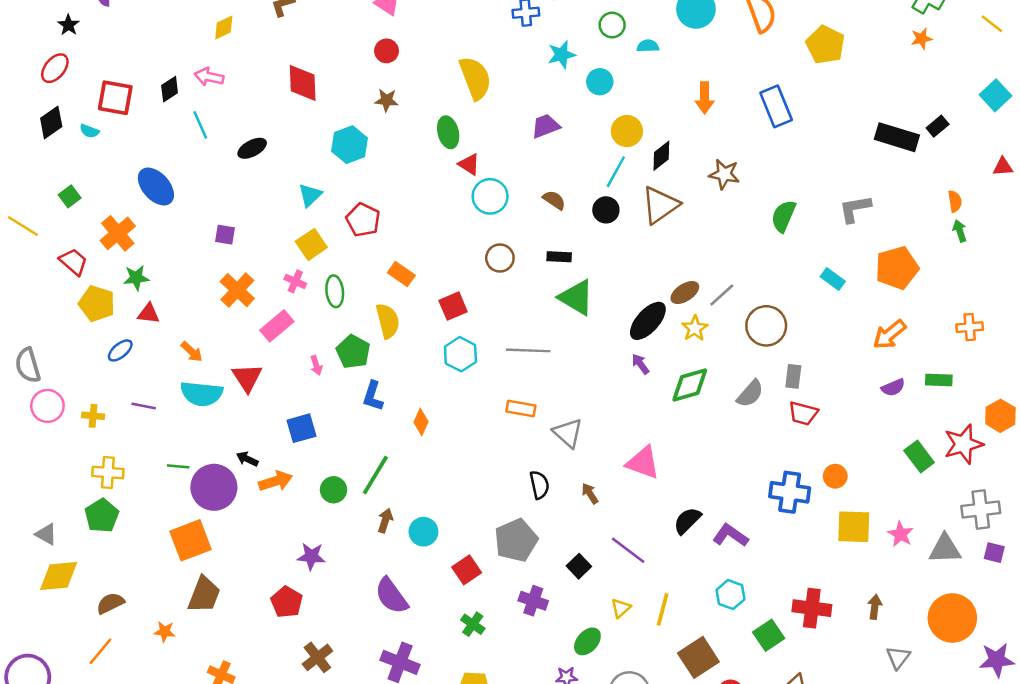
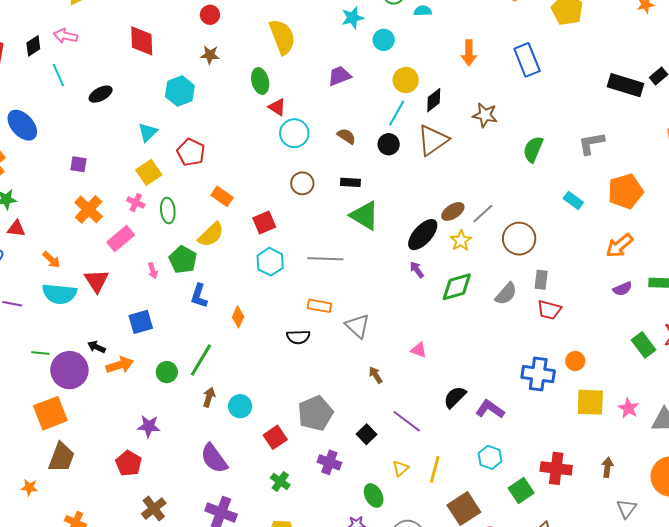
yellow semicircle: (388, 321) -> (211, 235), turned 60
pink triangle: (643, 463) -> (419, 350), size x0.6
black semicircle: (539, 485) -> (298, 337), moved, turned 100
green ellipse: (587, 641) -> (374, 496), turned -70

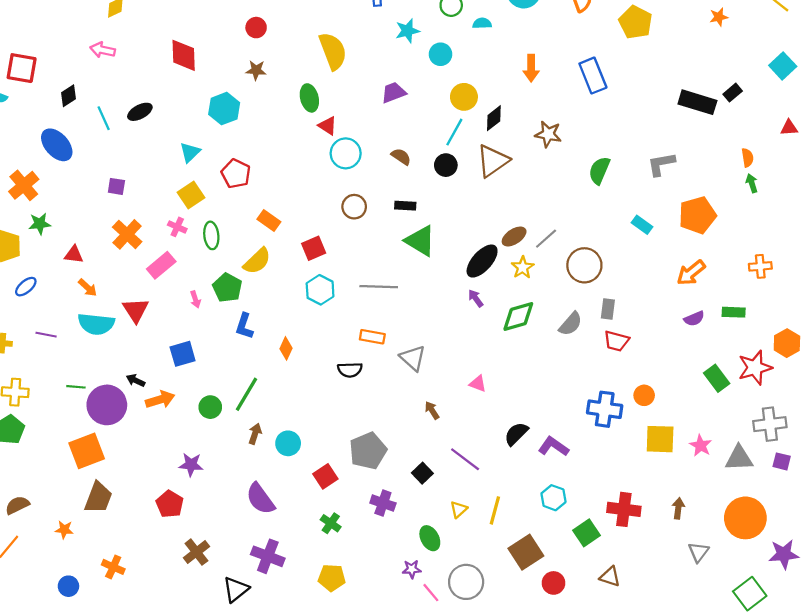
black diamond: (33, 46) -> (68, 96), moved
cyan line: (58, 75) -> (104, 118), moved
red triangle: (16, 229) -> (74, 255), moved

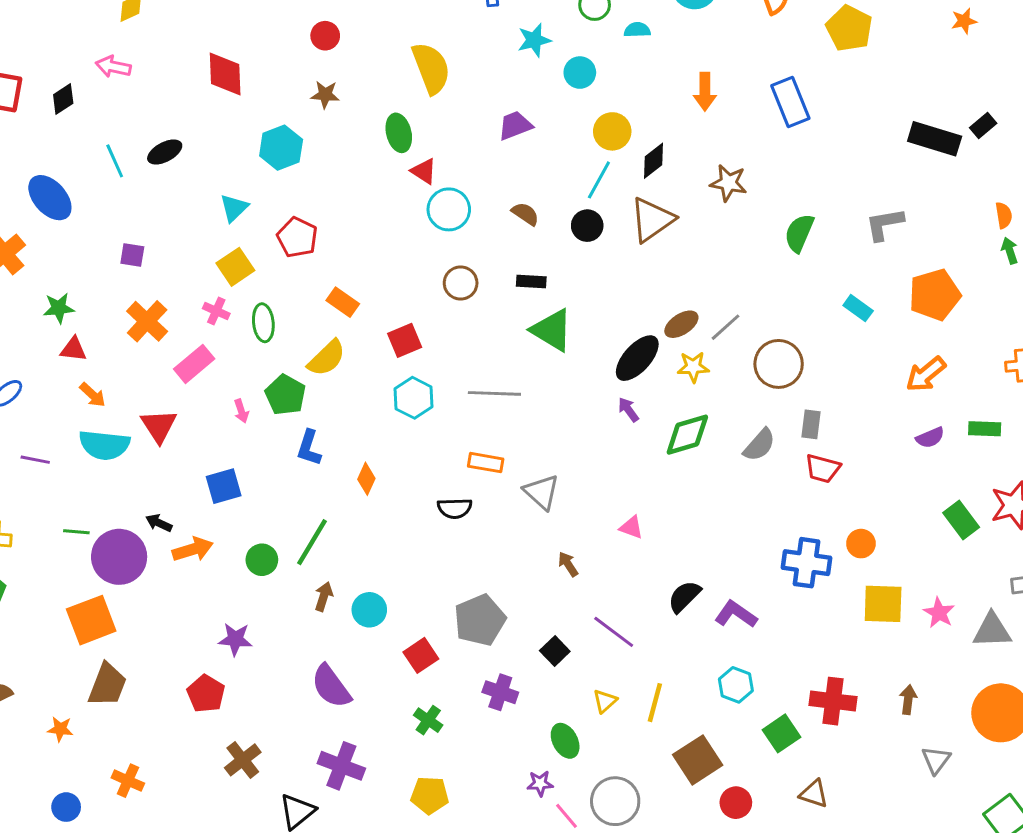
black diamond: (68, 96) -> (63, 99), moved
green star: (40, 224) -> (59, 308), moved
yellow star: (523, 267) -> (693, 367), turned 30

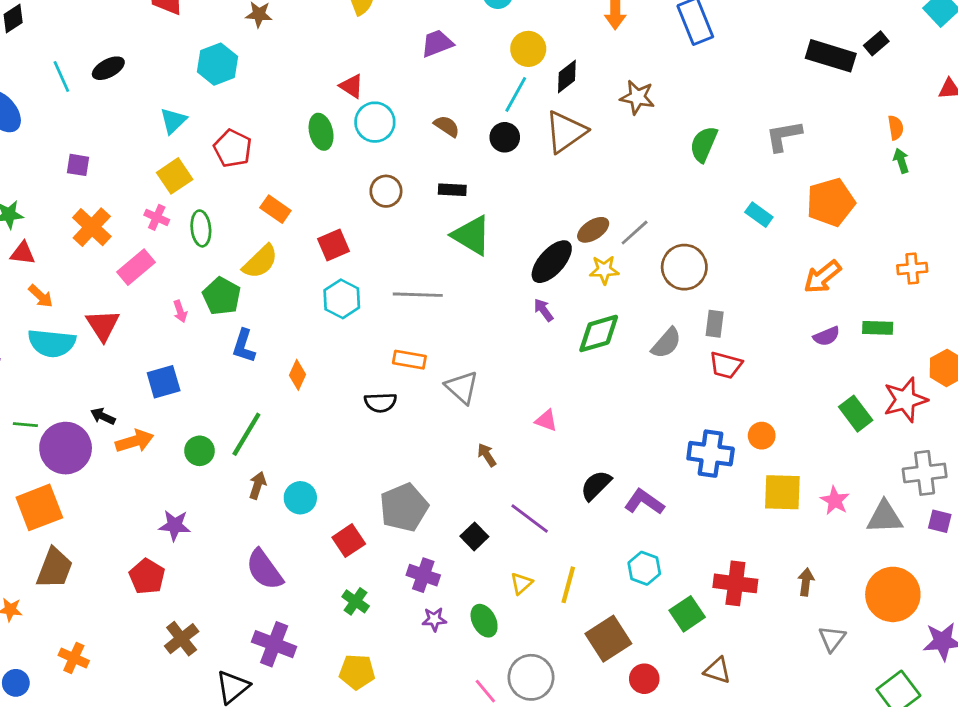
green ellipse: (399, 133) -> (321, 132), moved
purple star: (540, 783) -> (434, 619), moved

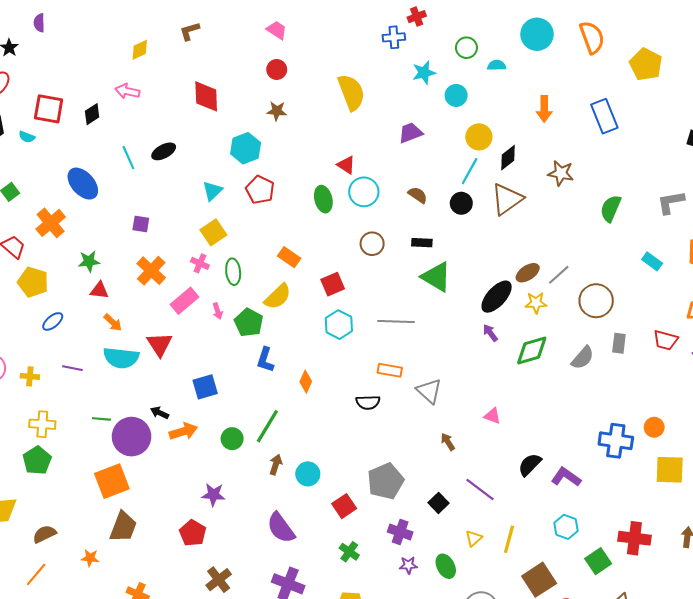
red pentagon: (233, 148) -> (260, 190), moved
pink arrow: (180, 311) -> (218, 311), moved
red trapezoid: (726, 365) -> (666, 340), moved

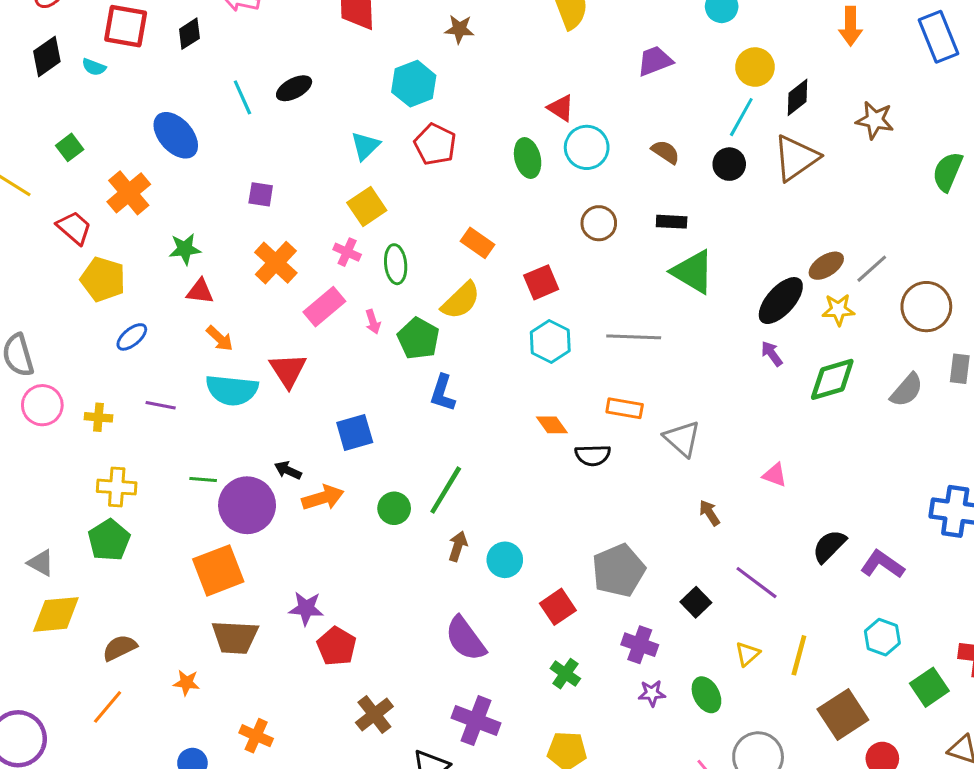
orange diamond: (306, 382) -> (552, 425), moved, turned -60
purple star: (213, 495) -> (306, 608), moved
brown trapezoid: (123, 527) -> (235, 637), turned 72

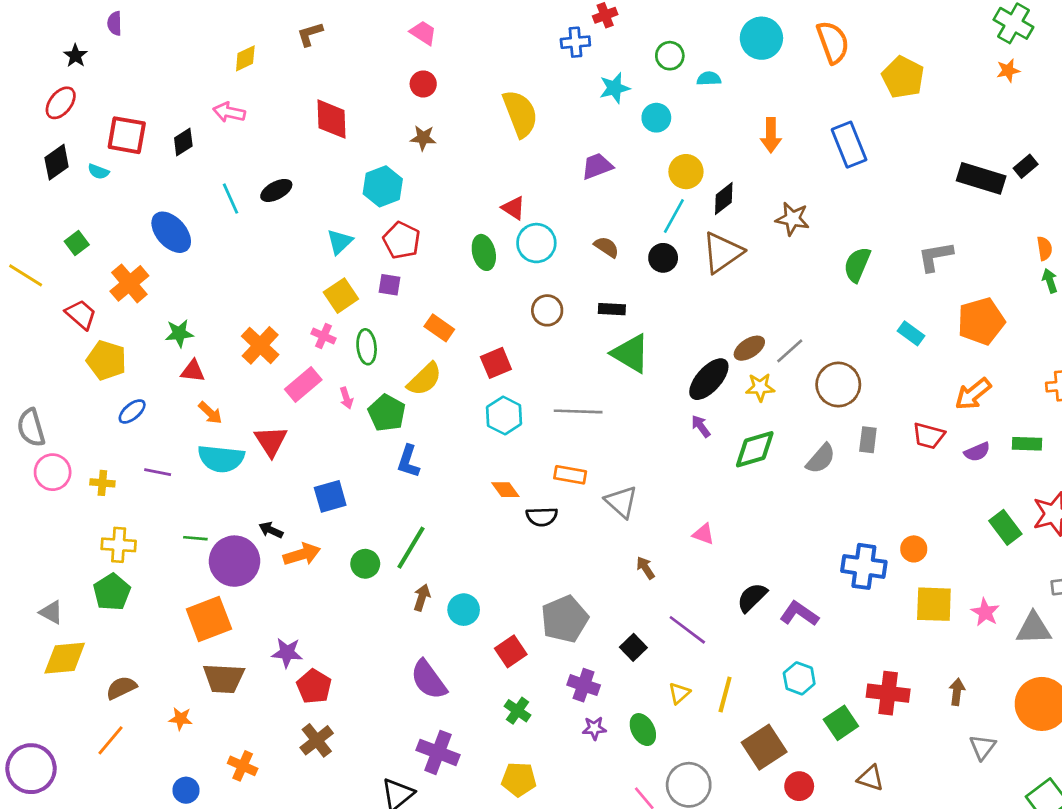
purple square: (261, 194) -> (389, 285), moved
brown cross: (374, 714) -> (317, 740), moved

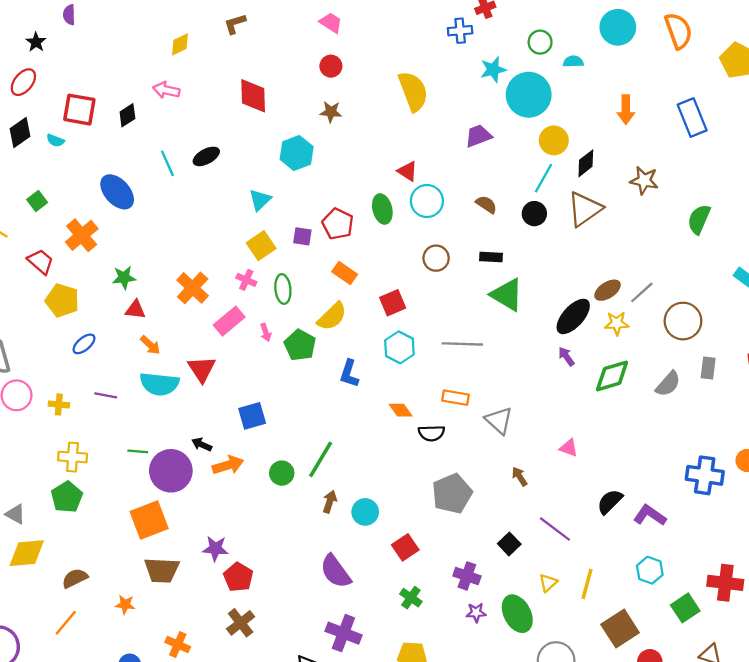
cyan circle: (656, 118) -> (529, 95), size x1.8
red pentagon: (402, 240) -> (338, 224), moved
blue L-shape: (408, 461) -> (349, 374), moved
gray pentagon: (565, 619) -> (452, 494), moved
green ellipse: (643, 730) -> (517, 614), size x1.4

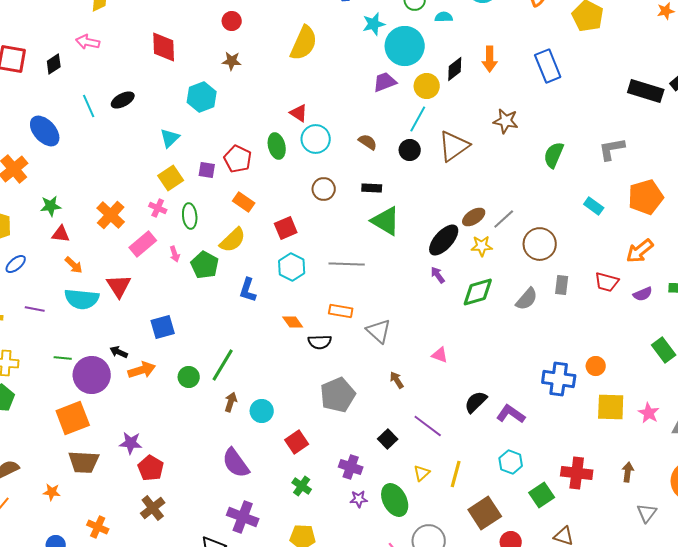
yellow semicircle: (413, 91) -> (304, 43), turned 45
purple trapezoid: (478, 136) -> (385, 82), moved
black diamond: (586, 163) -> (455, 69), moved

